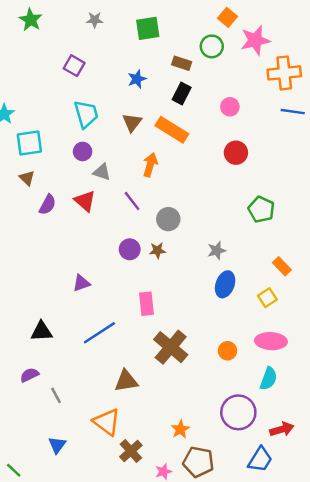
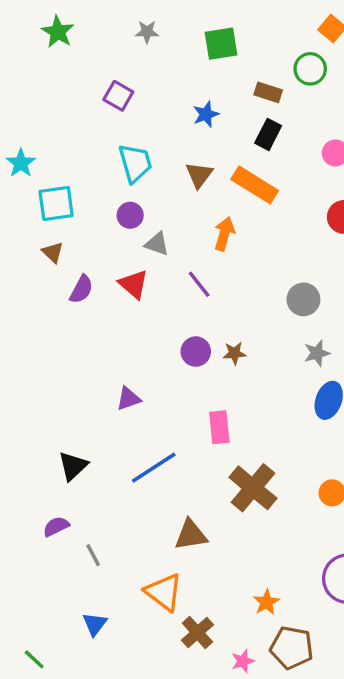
gray circle: (168, 219) -> (303, 299), moved
black triangle: (41, 331) -> (73, 466), turned -40

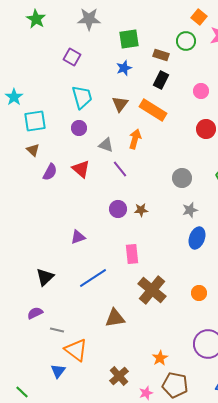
gray star: (147, 32) -> (89, 19), size x1.6
green square: (221, 44) -> (129, 39), moved
gray triangle: (157, 244) -> (106, 145), moved
gray line: (93, 555) -> (57, 330), turned -48
orange triangle: (164, 592) -> (76, 350), moved

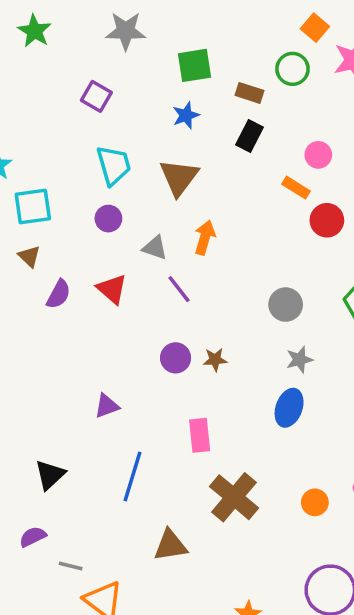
brown triangle: (120, 104) -> (179, 177), size x1.4
orange rectangle: (153, 110) -> (296, 188), moved, size x0.6
blue ellipse: (197, 238) -> (289, 408), moved
blue line: (93, 278) -> (133, 477), turned -40

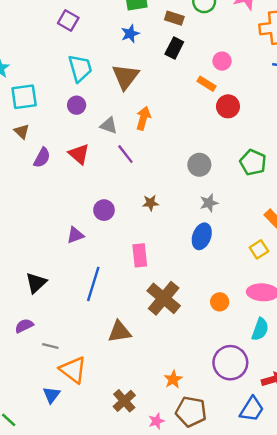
purple circle: (176, 358) -> (104, 210), moved

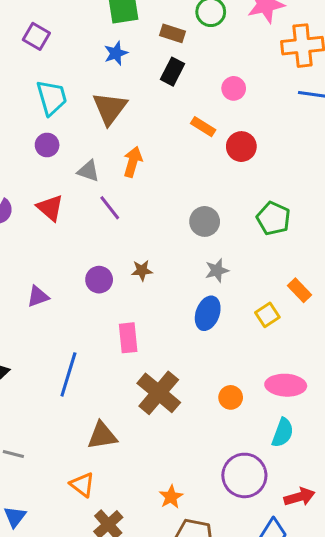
orange rectangle: (207, 84) -> (203, 127), moved
purple circle: (104, 210) -> (99, 280), moved
purple triangle: (75, 235) -> (38, 296), moved
yellow square: (259, 249) -> (267, 315), moved
orange triangle: (73, 370) -> (82, 485), moved, size x0.7

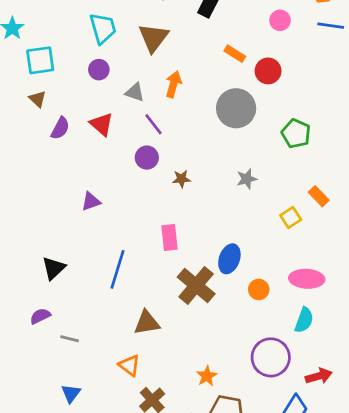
pink circle: (234, 88) -> (280, 20), moved
gray circle: (205, 221) -> (236, 108), moved, size x1.5
purple circle: (99, 280) -> (147, 158), moved
blue ellipse: (208, 313) -> (229, 259), moved

